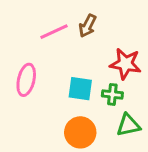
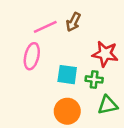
pink ellipse: (26, 80) -> (32, 56), moved

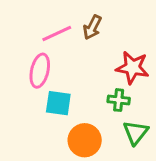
cyan square: (67, 75) -> (58, 103), moved
green triangle: (108, 105) -> (136, 133), turned -40

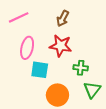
pink line: (57, 34) -> (19, 17), moved
red star: (133, 68) -> (61, 46), moved

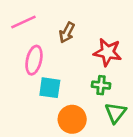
brown arrow: (63, 18) -> (67, 33), moved
red star: (61, 46) -> (108, 52), moved

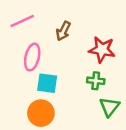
orange circle: (72, 119) -> (41, 113), moved

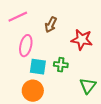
green cross: (96, 81) -> (61, 65), moved

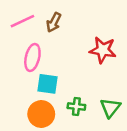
brown arrow: (51, 25) -> (54, 22), moved
green cross: (61, 65) -> (76, 106), moved

